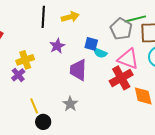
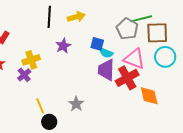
purple trapezoid: (78, 70) -> (106, 70), moved

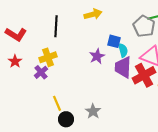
black line: (49, 17) -> (56, 26), moved
purple star: (63, 46) -> (97, 56), moved
cyan semicircle: (106, 53) -> (123, 50), turned -128
gray star: (76, 104) -> (93, 111), moved

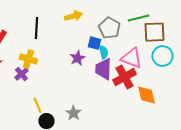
gray pentagon: (144, 26) -> (109, 28), moved
yellow cross: (48, 57) -> (28, 59), turned 36

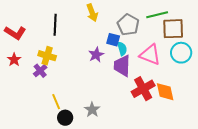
yellow arrow: (73, 16) -> (92, 13), turned 84
red cross: (124, 77) -> (143, 89), moved

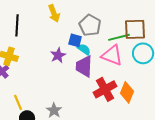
green line: (157, 15) -> (119, 37), moved
cyan semicircle: (122, 49) -> (84, 49), turned -40
orange diamond: (165, 92) -> (127, 92), turned 35

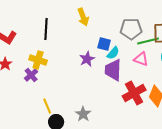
gray pentagon: (90, 25) -> (131, 29), moved, turned -30
cyan semicircle: (84, 49) -> (113, 53), turned 96
pink triangle: (112, 55) -> (141, 59), size x0.7

